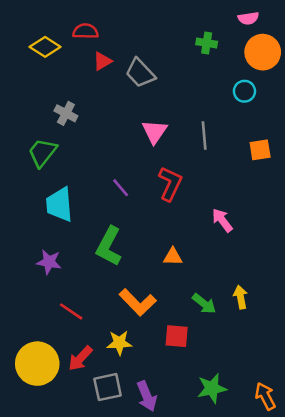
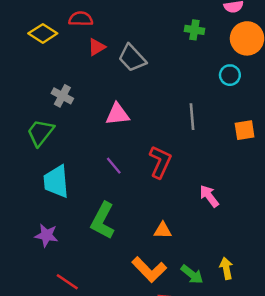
pink triangle: (155, 132) -> (117, 114), moved, turned 50
orange L-shape: (138, 302) -> (149, 270), moved

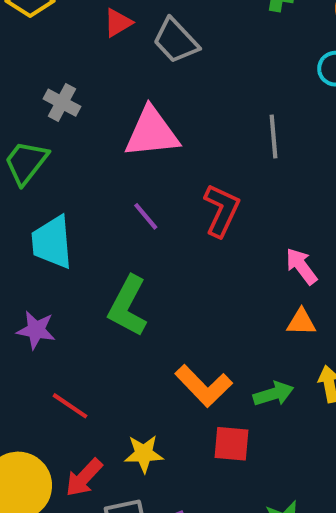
pink triangle: (117, 114) -> (152, 132), size x1.4
orange triangle: (163, 230) -> (301, 322), moved
green arrow: (192, 274) -> (273, 394), turned -55

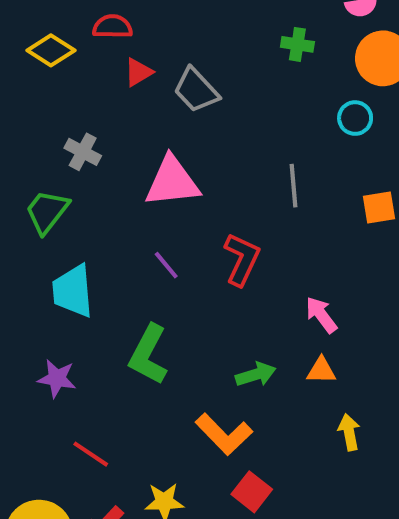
green arrow: (273, 394) -> (256, 374), moved
red square: (232, 444) -> (252, 492), turned 33

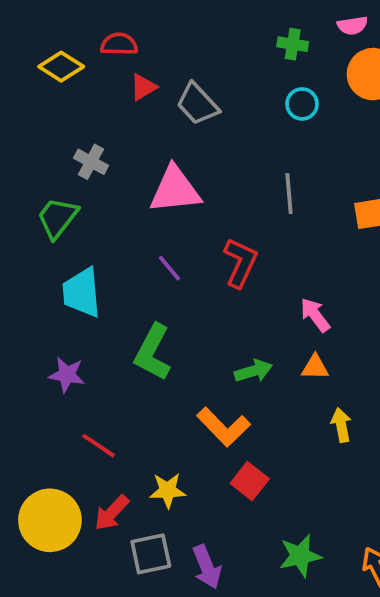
green cross: (297, 44) -> (293, 44), moved
cyan circle: (355, 118) -> (302, 104), moved

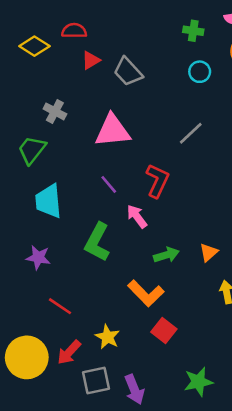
gray line: (289, 194) -> (191, 133), turned 52
pink arrow: (315, 315) -> (137, 216), moved
orange triangle: (315, 367) -> (209, 252), turned -42
yellow star: (168, 490) -> (107, 337), turned 30

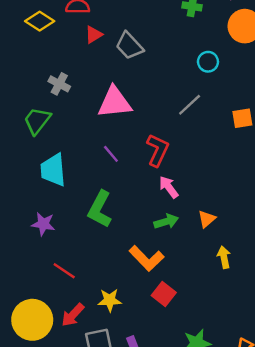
cyan circle: (200, 72) -> (208, 62), moved
pink arrow: (137, 216) -> (169, 187), moved
yellow star: (107, 337) -> (110, 300), turned -30

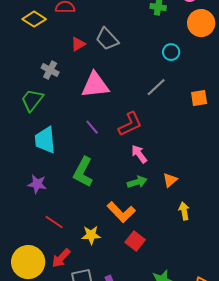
red triangle: (94, 35) -> (78, 44), moved
red L-shape: (158, 150) -> (130, 124), turned 40
yellow star: (110, 300) -> (91, 235), moved

